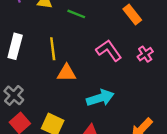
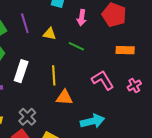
orange rectangle: (132, 15) -> (125, 50), turned -54
gray cross: (14, 95) -> (27, 117), moved

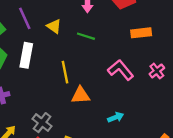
yellow triangle: (50, 34) -> (54, 26), turned 32
white rectangle: (21, 71) -> (26, 55), moved
cyan arrow: (92, 121) -> (116, 117), size x0.6

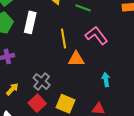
pink L-shape: (121, 70) -> (96, 35), moved
cyan arrow: (116, 117) -> (106, 80), turned -80

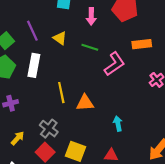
pink L-shape: (96, 35) -> (115, 64), moved, turned 95
yellow line: (64, 38) -> (61, 93), moved

